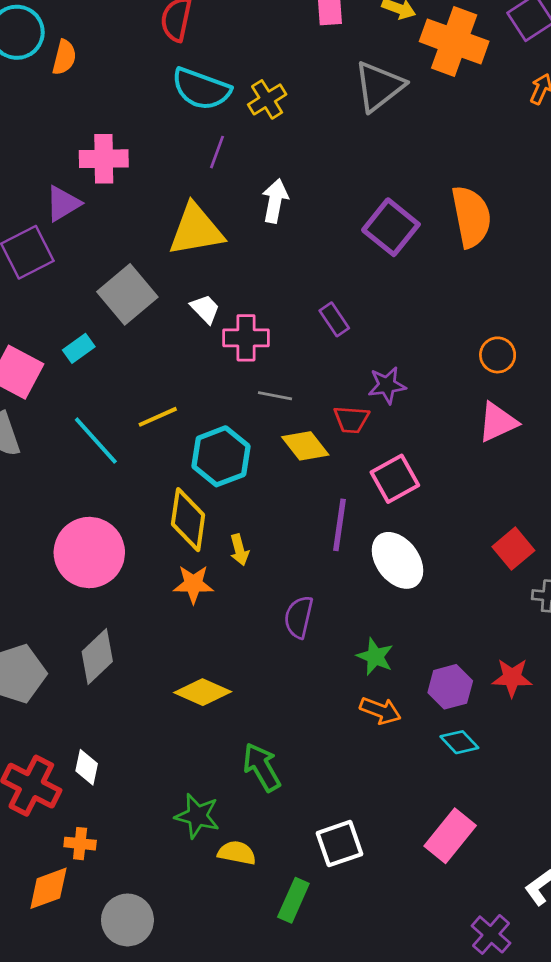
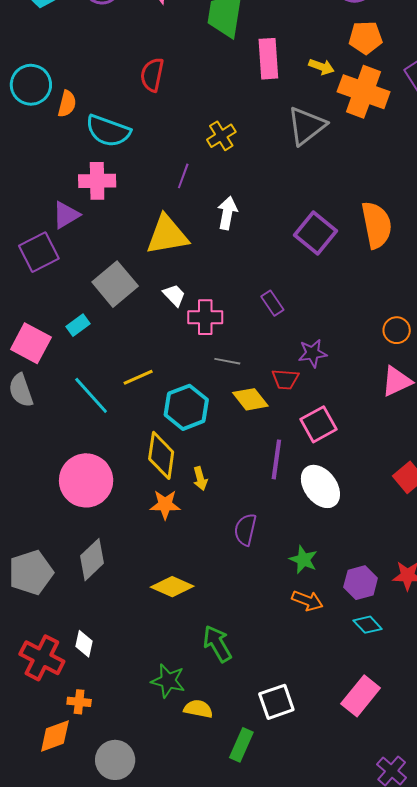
cyan semicircle: (201, 89) -> (108, 131), moved

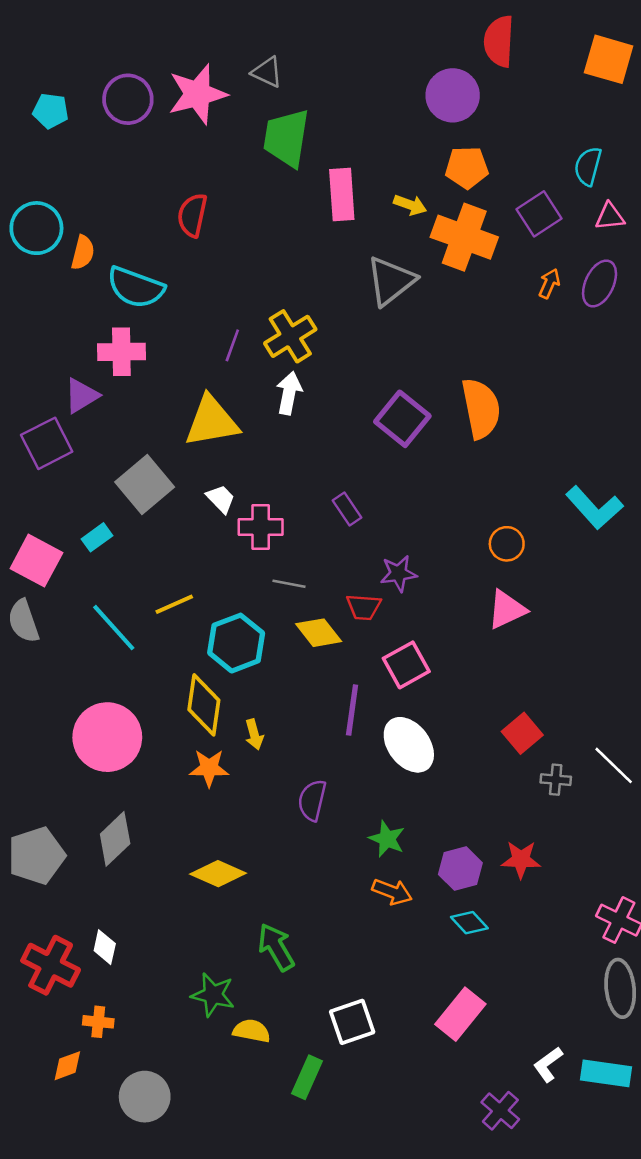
yellow cross: (221, 136) -> (290, 336), moved, size x1.4
orange diamond: (55, 736) -> (67, 1066), size x0.7

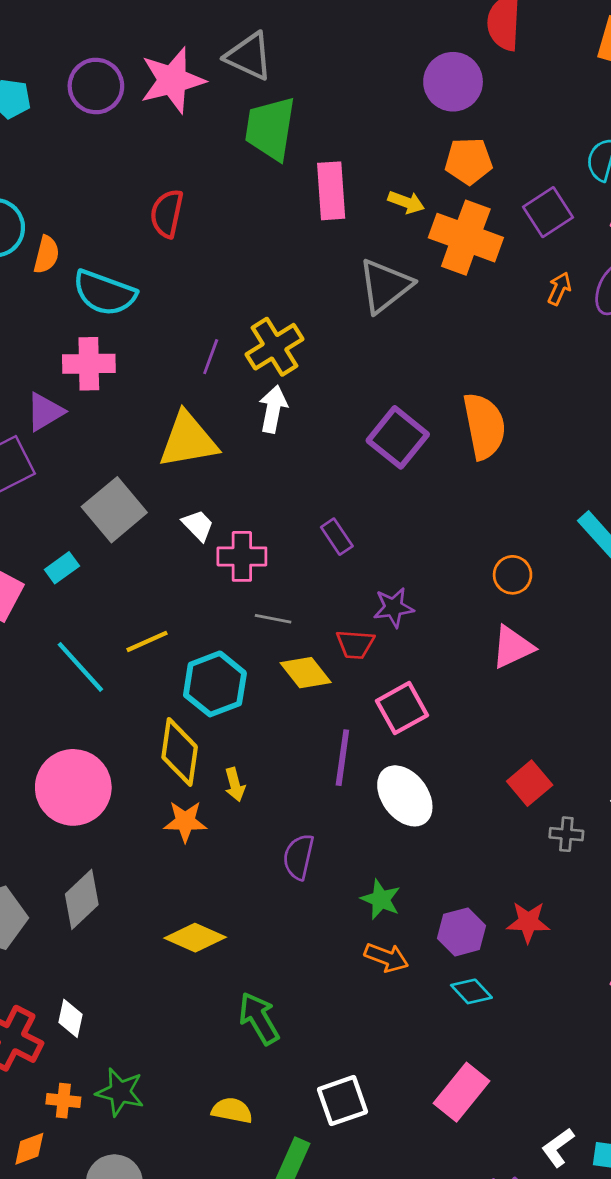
gray triangle: (267, 72) -> (249, 56), size x1.4
green star: (213, 995) -> (120, 1092), moved

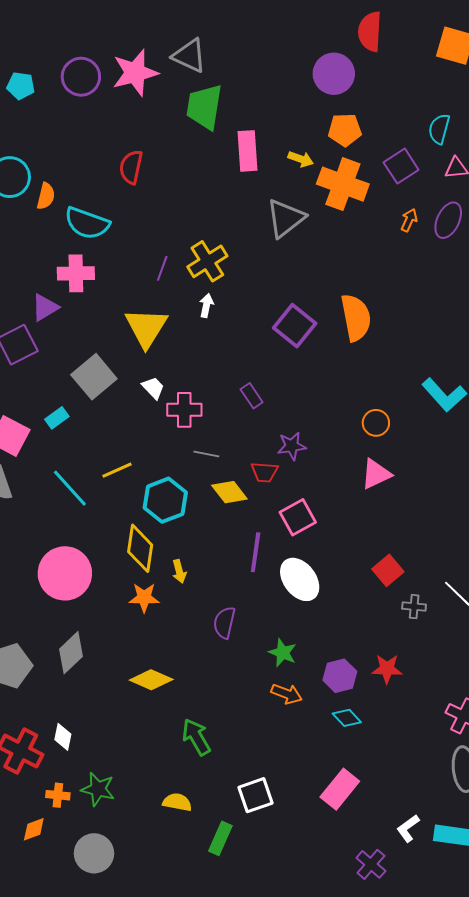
white arrow: (273, 409) -> (206, 305), size x0.7
yellow triangle: (188, 440) -> (146, 328), turned -48

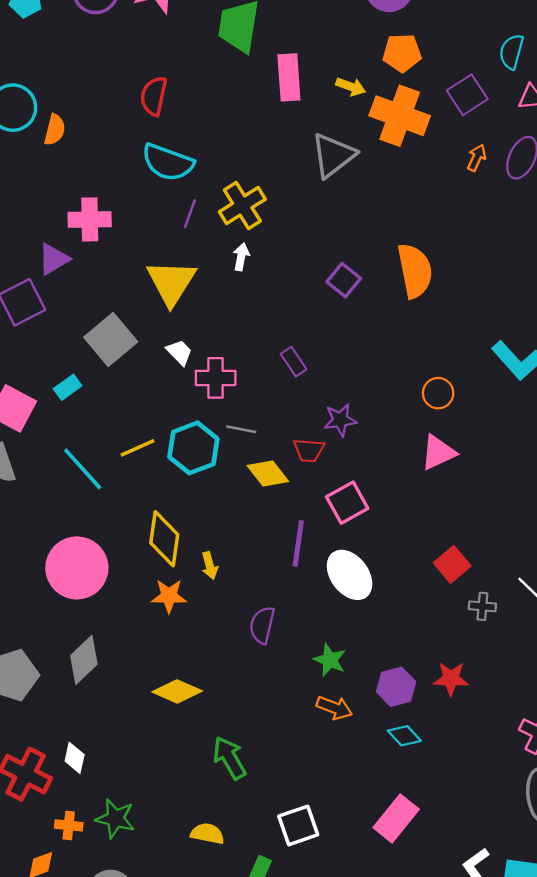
cyan semicircle: (87, 223) -> (168, 162), moved
purple square: (295, 326) -> (344, 280), size x0.7
cyan hexagon: (165, 500) -> (193, 448), moved

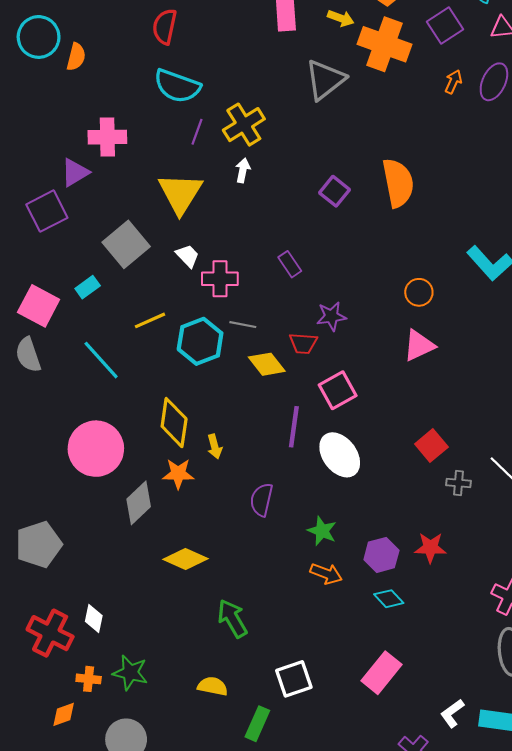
yellow line: (137, 448) -> (150, 320), moved
gray diamond: (84, 660) -> (139, 503), moved

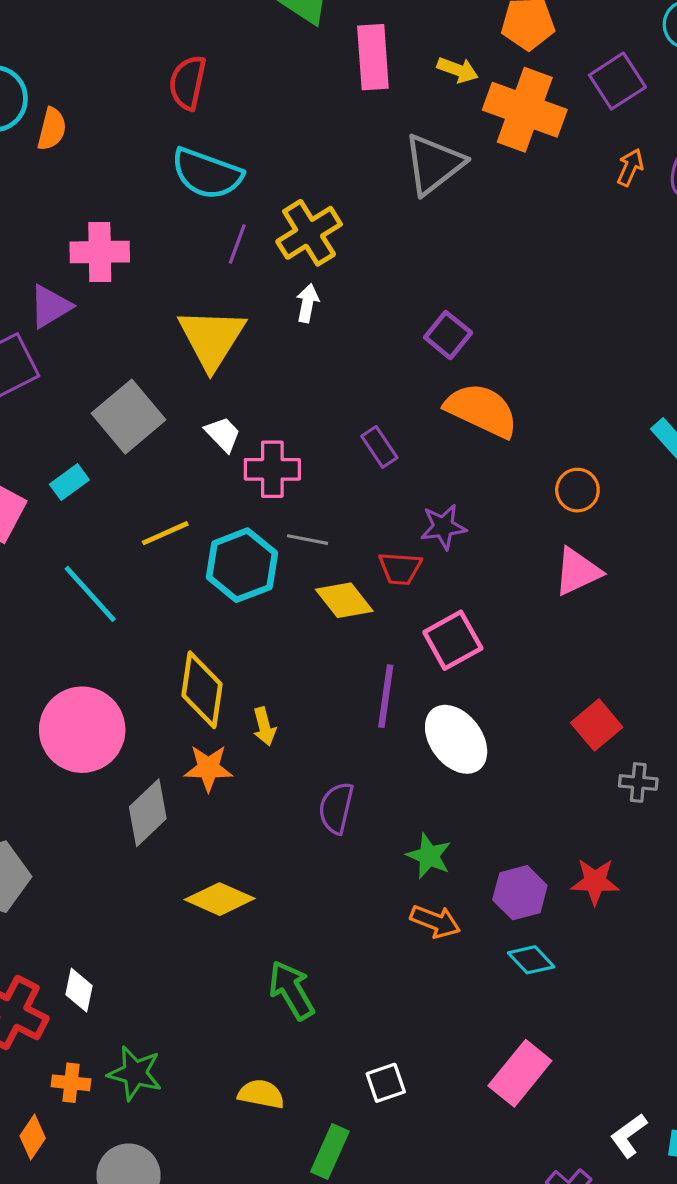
orange semicircle: (398, 183) -> (482, 410), moved, turned -54
white square: (294, 679) -> (386, 1083), size x0.7
orange diamond: (64, 714) -> (33, 1137), turned -36

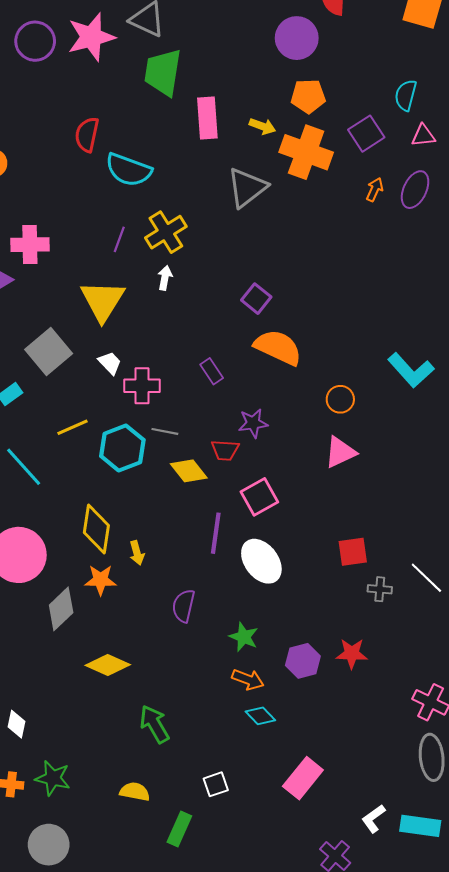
cyan semicircle: (207, 174) -> (129, 170), moved
red square: (597, 725) -> (353, 552), turned 32
cyan diamond: (531, 960) -> (260, 716), moved

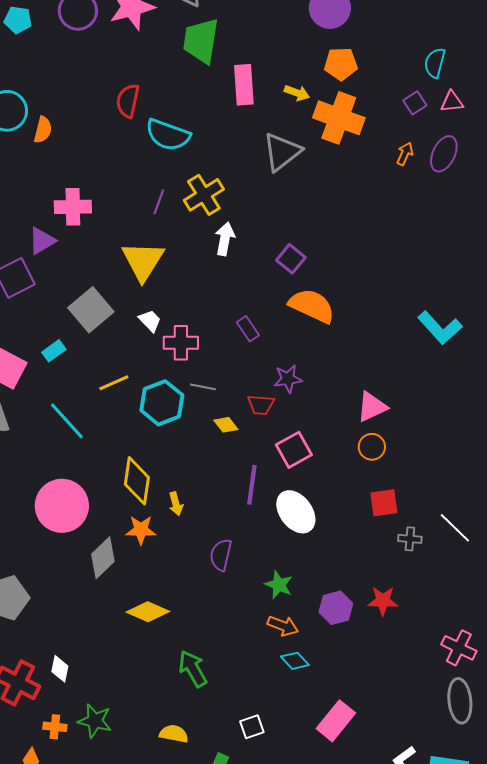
purple square: (366, 134) -> (415, 103), moved, size x0.7
white arrow: (165, 278) -> (225, 239), moved, size x1.4
orange circle: (340, 399) -> (372, 447), moved
yellow diamond: (189, 471) -> (226, 425), size x0.7

